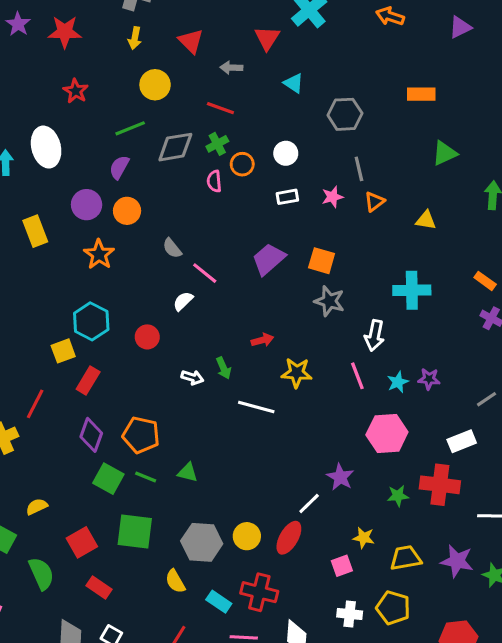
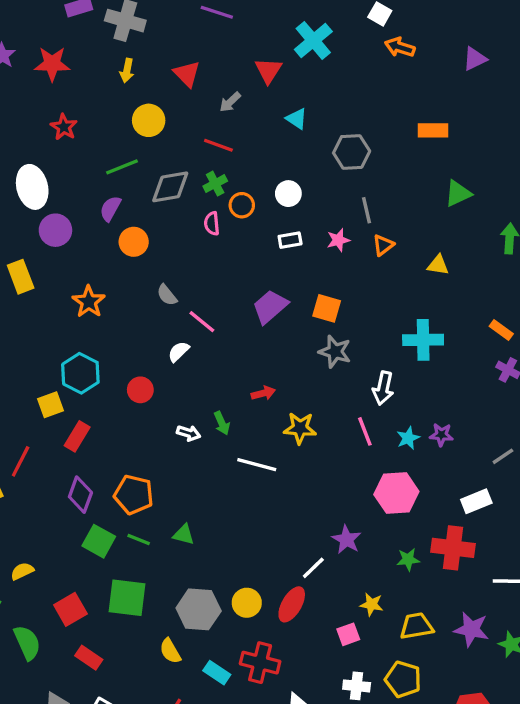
gray arrow: (231, 68) -> (230, 102), turned -45
purple circle: (87, 205) -> (55, 230), moved
orange circle: (127, 211) -> (134, 242), moved

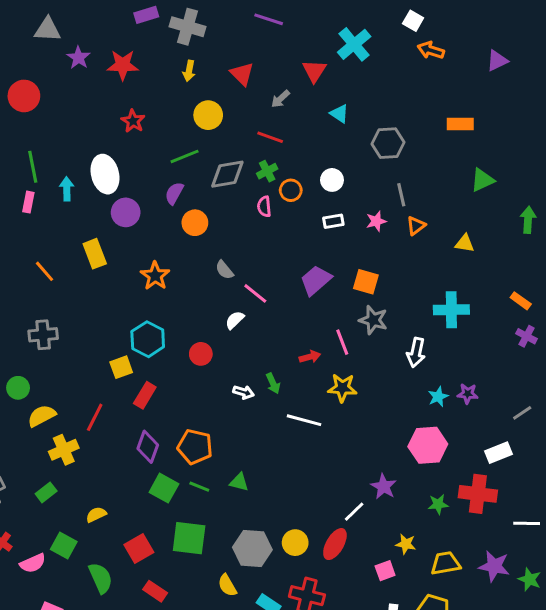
pink line: (365, 431) -> (342, 342), moved

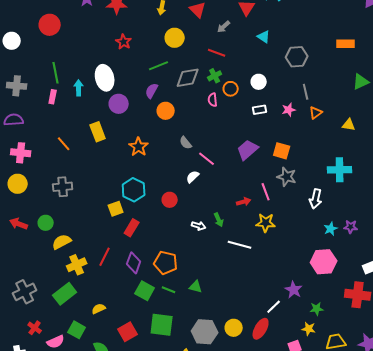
red line: (95, 417) -> (105, 257), moved
green rectangle: (46, 492) -> (65, 294), size x1.6
green star: (438, 504) -> (317, 309), moved

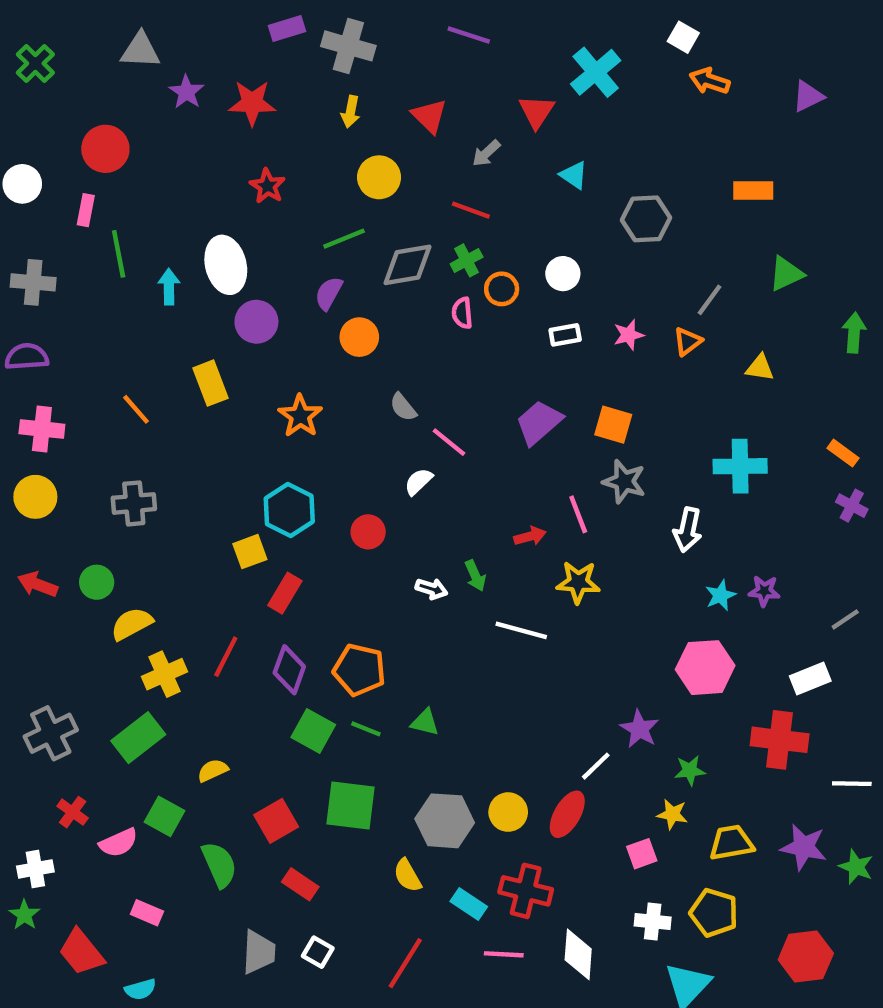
gray line: (306, 92) -> (710, 300), moved, turned 49
pink rectangle: (53, 97) -> (86, 210), moved

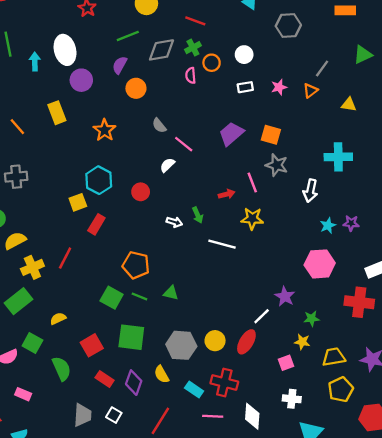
purple diamond: (289, 670) -> (134, 383), moved
yellow pentagon: (714, 913) -> (341, 390), moved, turned 30

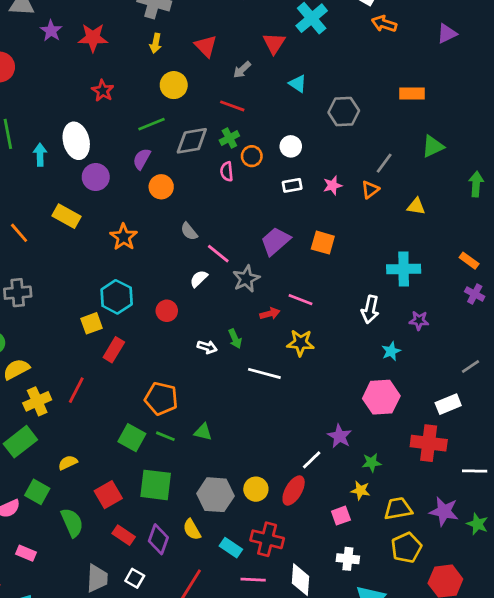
yellow rectangle: (57, 113) -> (66, 216), turned -40
gray star: (277, 165) -> (246, 279), moved, turned 30
pink line: (252, 182) -> (301, 300), turned -48
purple star: (351, 223) -> (419, 321), moved

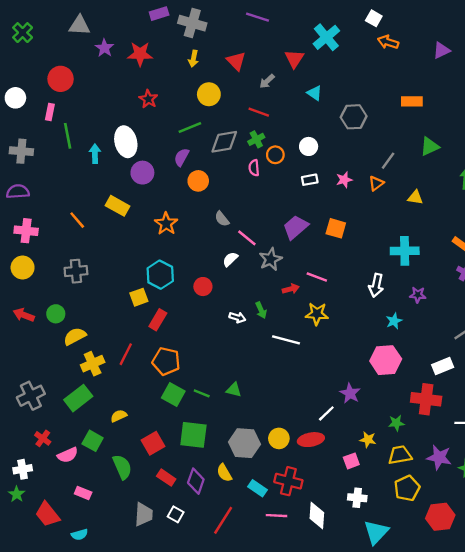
orange pentagon: (161, 399) -> (166, 361), moved
green star: (372, 463) -> (396, 423), moved
red ellipse: (294, 490) -> (311, 440), turned 50

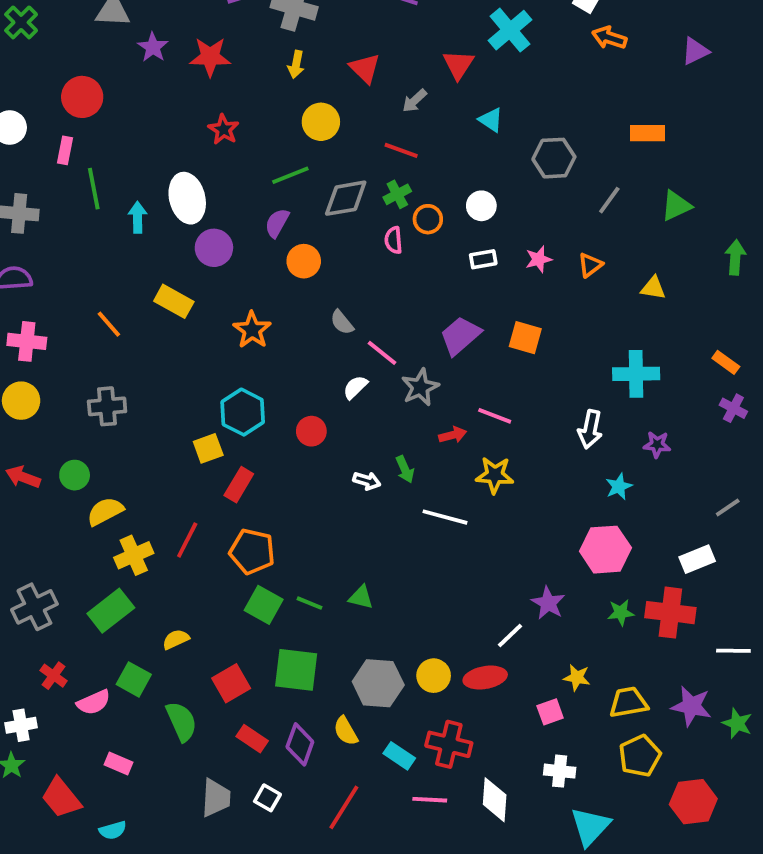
gray line: (388, 161) -> (609, 200), moved
green star: (396, 423) -> (621, 613), moved

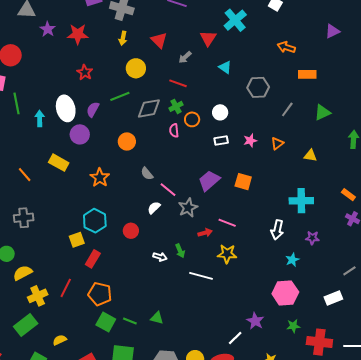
orange arrow: (609, 38) -> (286, 47), moved
purple semicircle: (277, 223) -> (93, 109), moved
red cross: (670, 613) -> (319, 342), moved

